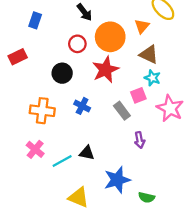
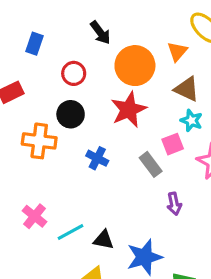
red circle: (77, 44) -> (74, 73), moved
orange cross: (42, 111) -> (39, 141), moved
black triangle: (87, 153) -> (104, 240), moved

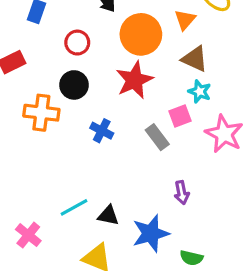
purple arrow: (174, 204) -> (182, 193), moved
pink cross: (34, 216) -> (28, 235), moved

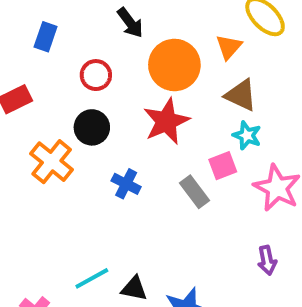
orange cross: (41, 113) -> (52, 162), turned 32
purple arrow: (182, 193) -> (267, 260), moved

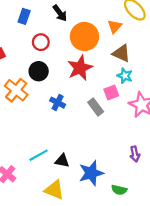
blue rectangle: (46, 37) -> (24, 16), moved
purple arrow: (267, 260) -> (135, 154), moved

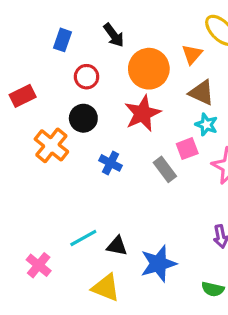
green semicircle: (119, 190) -> (213, 289), moved

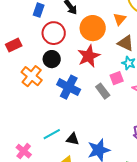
red circle: (87, 77) -> (54, 33), size x1.5
blue cross: (111, 163) -> (69, 87), size x1.6

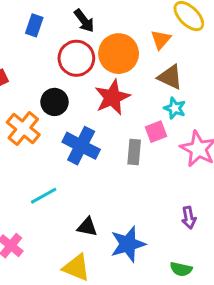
red circle: (54, 33) -> (76, 58), moved
gray rectangle: (103, 91) -> (134, 152), turned 42
cyan line: (52, 134) -> (44, 196), moved

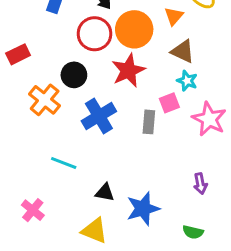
blue cross: (81, 146) -> (99, 116), turned 32
cyan line: (44, 196) -> (64, 163), turned 50

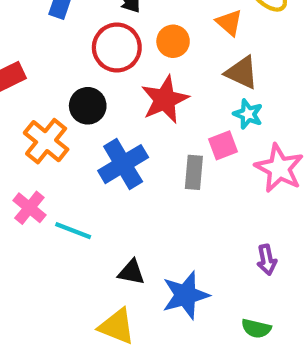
orange triangle: (174, 16) -> (229, 23), turned -30
orange circle: (134, 29) -> (173, 41), size x0.6
pink cross: (33, 210) -> (29, 208), moved

